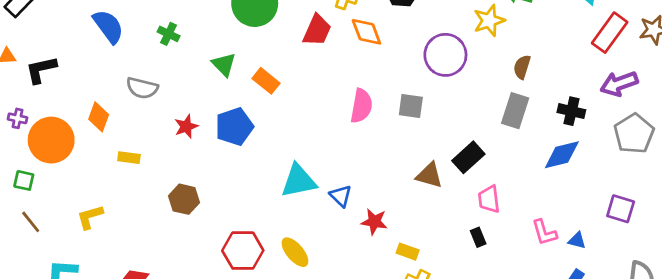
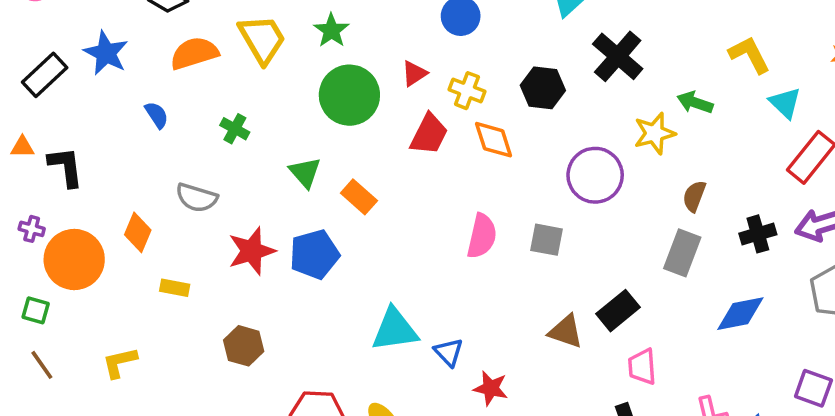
blue semicircle: (108, 26) -> (157, 115), size x0.6
black L-shape: (41, 70) -> (66, 167), turned 92
black cross: (571, 111) -> (758, 234), moved, turned -32
red star: (186, 126) -> (252, 251), size x1.5

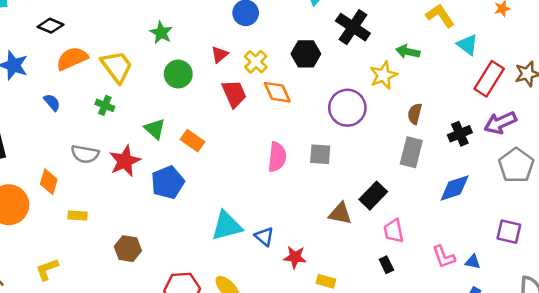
yellow trapezoid: (262, 39) -> (117, 67), moved
yellow cross: (467, 91) -> (256, 62), turned 30
green circle: (349, 95) -> (178, 74), size x0.7
red trapezoid: (429, 134) -> (234, 94), turned -44
red star: (252, 251) -> (125, 161), moved

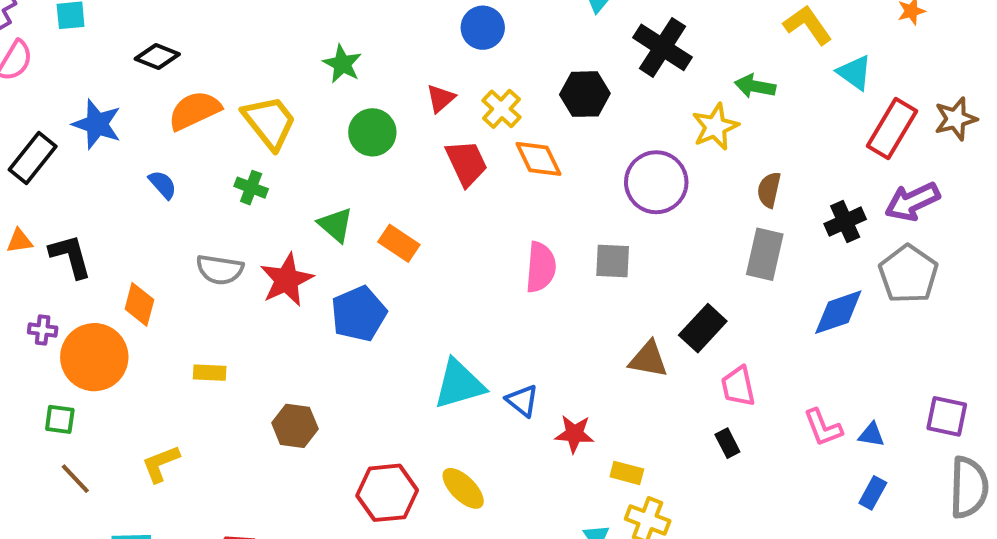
gray pentagon: (516, 165) -> (908, 274), moved
orange diamond: (49, 182) -> (139, 304), moved
purple square: (509, 232) -> (947, 416), moved

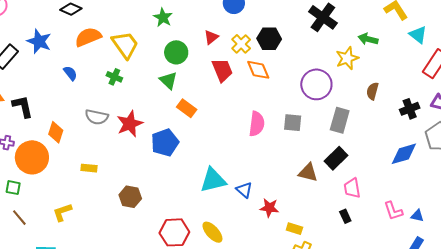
black hexagon: (585, 94) -> (269, 39), moved
green triangle: (336, 225) -> (168, 80), moved
gray rectangle: (765, 254) -> (340, 120), moved

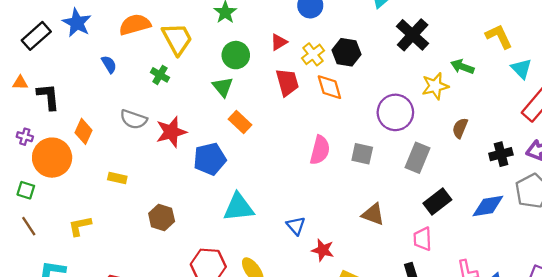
black rectangle: (336, 158) -> (437, 201), moved
cyan triangle: (213, 180) -> (239, 207), moved

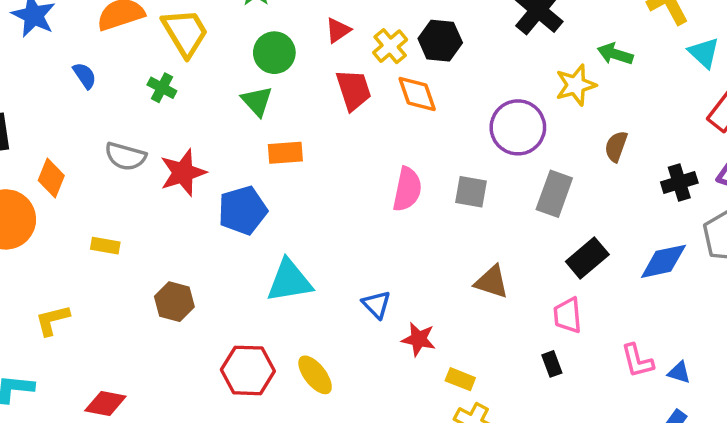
orange rectangle: (240, 122) -> (285, 153), turned -45

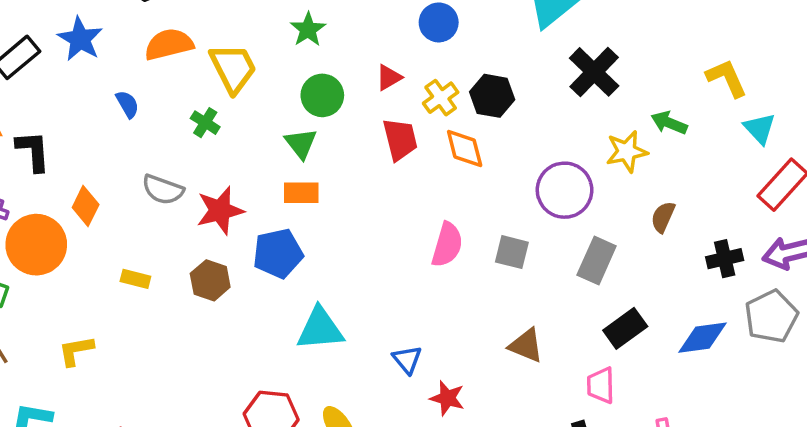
orange rectangle: (285, 153) -> (301, 193), moved
brown hexagon: (174, 302) -> (210, 280), moved

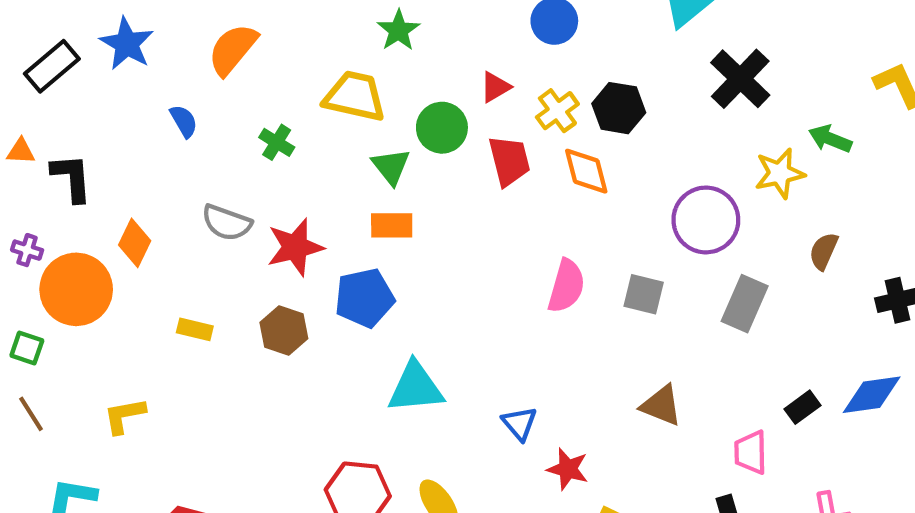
orange semicircle: (169, 44) -> (233, 49), turned -36
yellow trapezoid: (233, 68) -> (355, 96), moved, turned -50
green circle: (322, 95) -> (442, 128), moved
black rectangle: (625, 328) -> (802, 407), moved, size x0.7

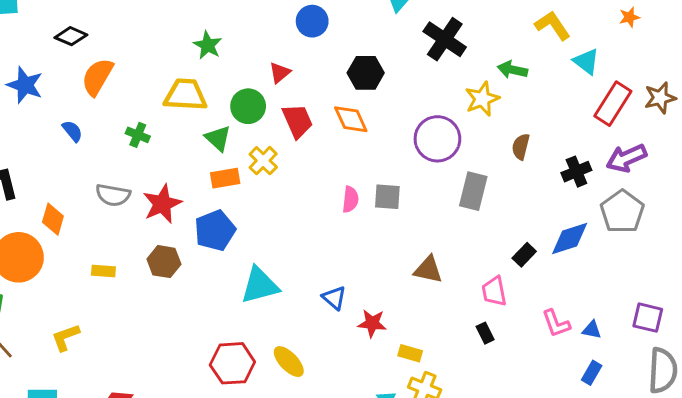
yellow cross: (557, 111) -> (263, 161), moved
pink semicircle: (566, 286) -> (350, 199), size x0.7
gray square: (644, 294) -> (387, 197), moved

